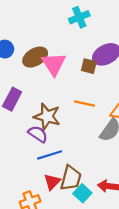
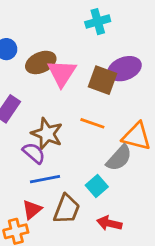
brown square: (89, 66) -> (103, 80), size x1.5
red triangle: (52, 182) -> (32, 210), moved
cyan square: (82, 193) -> (97, 186), moved

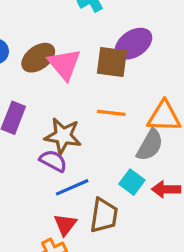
red arrow: (109, 223) -> (166, 189), moved

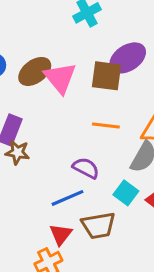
brown star: (63, 136) -> (17, 152), moved, size x0.7
purple semicircle: (53, 161) -> (86, 168), moved
brown trapezoid: (104, 215) -> (98, 225), turned 72

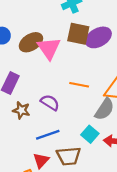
brown square: (106, 76) -> (78, 34), moved
brown star: (17, 152) -> (21, 110), moved
purple semicircle: (86, 168) -> (50, 102), moved

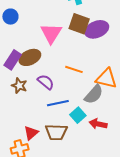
brown ellipse: (31, 42) -> (30, 57), moved
blue line: (48, 135) -> (58, 103), moved

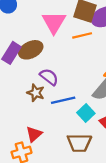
orange line: (74, 69) -> (82, 35), moved, turned -30
brown star: (19, 86) -> (36, 93), moved
brown trapezoid: (56, 132) -> (79, 143), moved

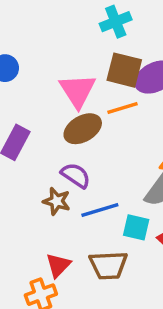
brown ellipse: (31, 50) -> (83, 129), moved
cyan square: (86, 113) -> (136, 227), turned -30
brown trapezoid: (79, 143) -> (108, 265), moved

